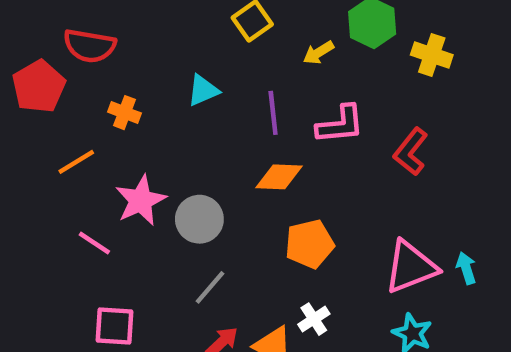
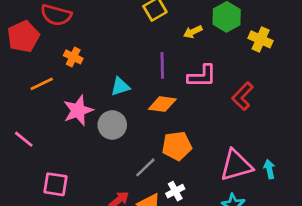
cyan triangle: (203, 90) -> (120, 87), moved
pink line: (94, 243) -> (24, 139), moved
gray line: (210, 287) -> (145, 167), moved

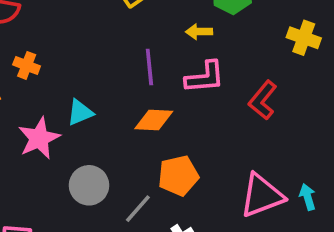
yellow arrow: (193, 32) -> (199, 32), moved, turned 30
yellow cross: (261, 39) -> (304, 38), moved
cyan triangle: (120, 87) -> (80, 112), moved
gray circle: (112, 125) -> (89, 185), moved

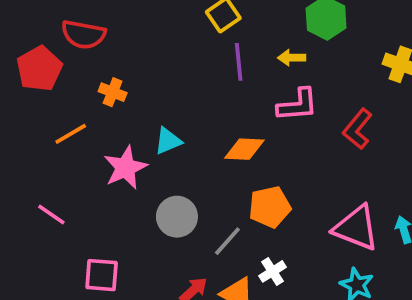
purple line: (149, 67) -> (239, 62), moved
pink triangle: (262, 195) -> (356, 228), turned 42

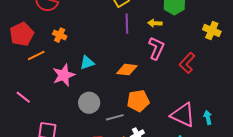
red pentagon: (39, 69) -> (22, 34), moved
pink L-shape: (298, 105) -> (156, 48), turned -65
gray line: (227, 241) -> (115, 117), turned 30

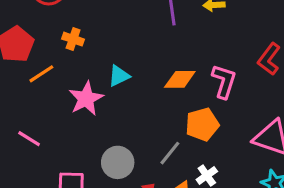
pink L-shape: (156, 48) -> (224, 81), moved
gray circle: (89, 103) -> (118, 162), moved
gray line: (115, 117) -> (170, 153), turned -30

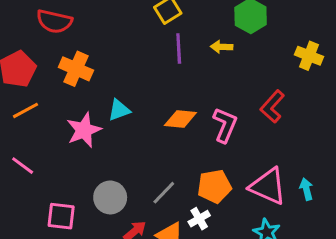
orange cross: (73, 39) -> (76, 69), size x1.5
orange line: (41, 74) -> (26, 110), moved
orange pentagon: (202, 124) -> (214, 186), moved

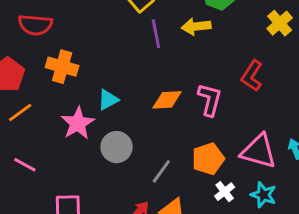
yellow arrow: (222, 47) -> (196, 26), size x1.4
yellow cross: (309, 56) -> (280, 23), turned 35
gray circle: (110, 197) -> (117, 147), moved
white cross: (199, 219) -> (225, 192), moved

